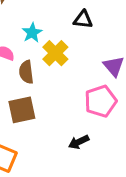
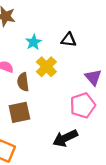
cyan star: (32, 33) -> (34, 42), moved
black arrow: (79, 142) -> (65, 138), size x1.5

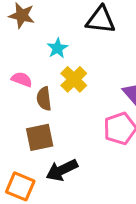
black triangle: (69, 40) -> (101, 20), moved, size x1.5
black arrow: (65, 138) -> (62, 170), moved

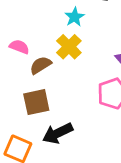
cyan star: (57, 48) -> (75, 17), moved
brown semicircle: (44, 99) -> (41, 65), turned 65

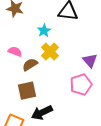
cyan star: (75, 17) -> (44, 31), moved

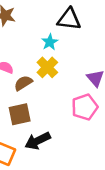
cyan star: (44, 31) -> (50, 42), moved

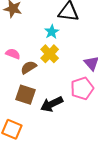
brown square: (20, 114) -> (25, 95), turned 30
black arrow: (38, 141) -> (52, 104), moved

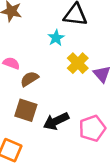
yellow cross: (50, 54) -> (78, 63), moved
pink pentagon: (82, 88) -> (92, 128), moved

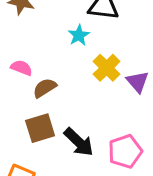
brown square: (26, 110) -> (40, 128), turned -35
black arrow: (56, 121) -> (79, 142), turned -110

